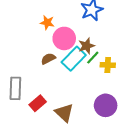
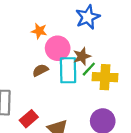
cyan rectangle: (74, 59) -> (68, 70), turned -45
yellow cross: (108, 65) -> (105, 77), size x1.5

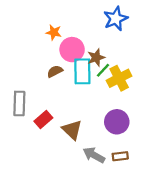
blue star: (88, 17) -> (116, 19), moved
yellow cross: (105, 77) -> (119, 78), turned -30

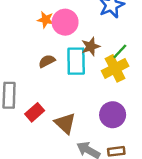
pink circle: (72, 50) -> (65, 22), moved
green line: (103, 70) -> (120, 51), moved

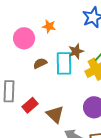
orange star: (46, 20) -> (49, 26), moved
pink circle: (65, 22) -> (24, 38), moved

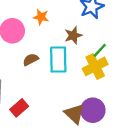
brown star: (76, 51) -> (73, 35), moved
brown triangle: (55, 114) -> (74, 114), moved

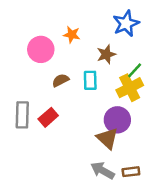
cyan rectangle: (58, 60) -> (90, 80), size x0.7
red rectangle: (19, 108) -> (48, 117), moved
purple circle: (93, 110) -> (117, 120), moved

